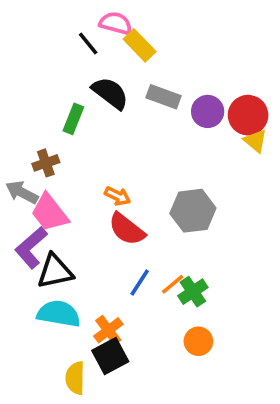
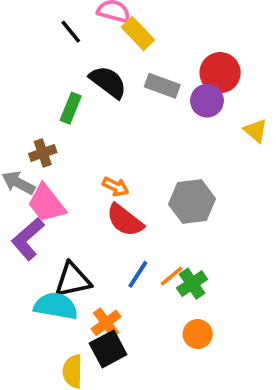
black line: (88, 43) -> (71, 32), moved
red circle: (248, 115) -> (220, 73), moved
black triangle: (55, 271) -> (73, 280), moved

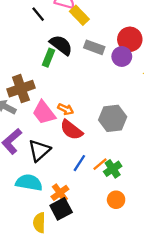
green rectangle: (71, 108) -> (48, 58), moved
brown cross: (43, 153) -> (21, 89), size x1.6
pink trapezoid: (46, 203) -> (44, 113), moved
black triangle: (73, 280) -> (39, 150), moved, turned -30

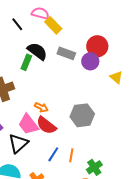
pink trapezoid: (44, 113) -> (28, 124), moved
orange line: (100, 164) -> (71, 155), turned -40
green cross: (113, 169) -> (94, 167), moved

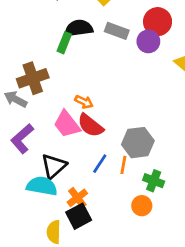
black semicircle: (37, 51) -> (79, 28), turned -45
gray hexagon: (82, 115) -> (138, 143), moved
black triangle: (18, 143) -> (54, 166), moved
green cross: (94, 167) -> (154, 181), turned -35

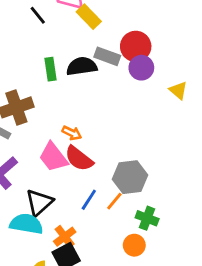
red circle: (158, 22) -> (136, 46), moved
black semicircle: (79, 28) -> (82, 66), moved
green rectangle: (64, 43) -> (50, 69), turned -30
orange line: (123, 165) -> (114, 201), turned 30

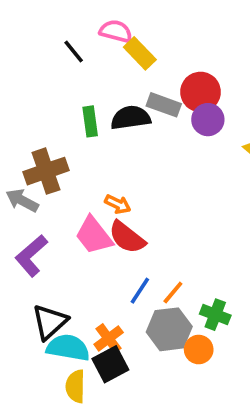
gray hexagon: (130, 177) -> (169, 329), moved
black triangle: (39, 203) -> (50, 322), moved
cyan semicircle: (26, 224) -> (68, 348), moved

